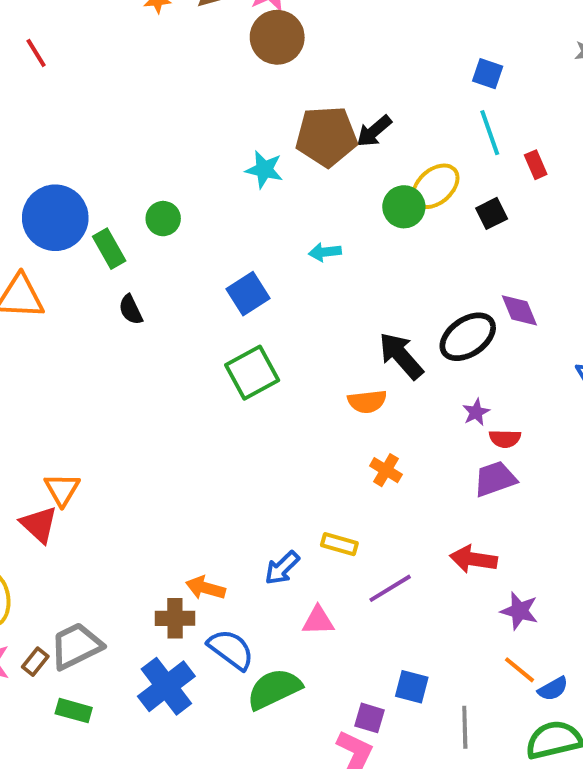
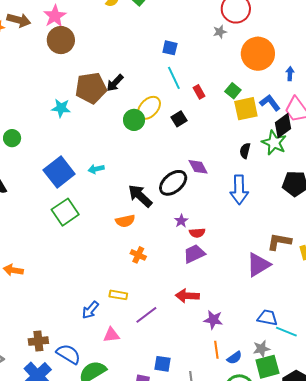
cyan arrow: (325, 252) -> (96, 169), moved
blue square: (248, 294) -> (59, 172), size x1.4
orange arrow: (205, 588) -> (13, 270), moved
orange line: (520, 670) -> (216, 350), turned 48

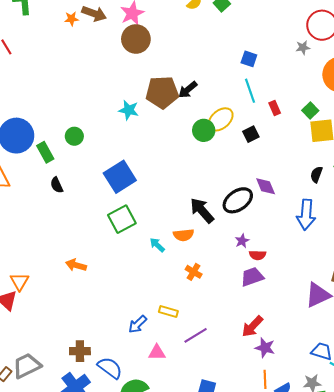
cyan arrow: (96, 169) -> (157, 245), moved, turned 49
orange arrow: (13, 270) -> (76, 265), moved
red arrow: (187, 296) -> (252, 326), moved, turned -55

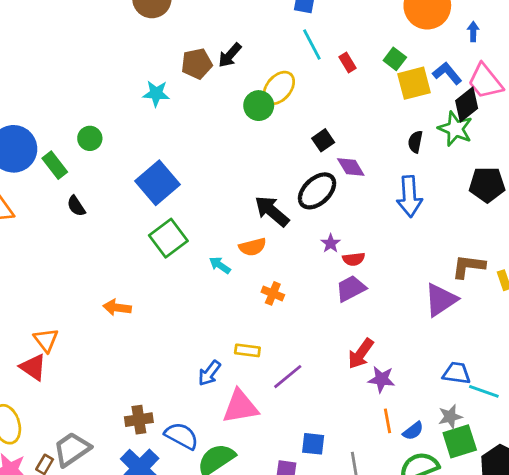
brown pentagon: (162, 92) -> (197, 64), size x0.7
black square: (251, 134) -> (323, 140), moved
pink triangle: (157, 353) -> (240, 407), size x1.6

